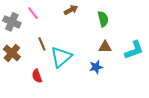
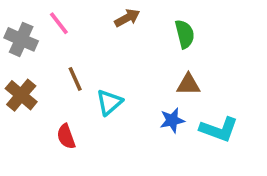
cyan L-shape: (134, 50) -> (219, 129), moved, turned 40
cyan triangle: (61, 57) -> (109, 102), size x0.7

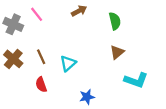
brown line: (75, 79) -> (41, 57), moved
brown triangle: (188, 84) -> (117, 52), turned -40
blue star: (172, 120) -> (87, 97), moved

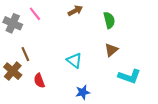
brown line: (41, 57) -> (25, 54), moved
brown cross: (13, 59) -> (13, 71), moved
cyan triangle: (68, 63) -> (74, 60), moved, turned -42

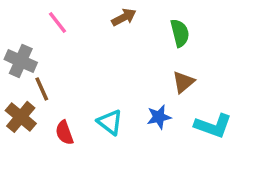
gray cross: (13, 23) -> (21, 61), moved
cyan triangle: (74, 60) -> (110, 122), moved
blue star: (83, 92) -> (159, 117), moved

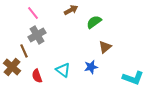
green semicircle: (180, 33) -> (94, 22), moved, turned -112
gray cross: (21, 61) -> (37, 35), moved, turned 36
cyan L-shape: (213, 126) -> (133, 78), moved

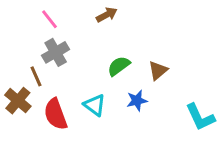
green semicircle: (94, 22) -> (119, 66), moved
red semicircle: (37, 76) -> (56, 114), size x1.5
cyan L-shape: (133, 78) -> (200, 117), turned 45

